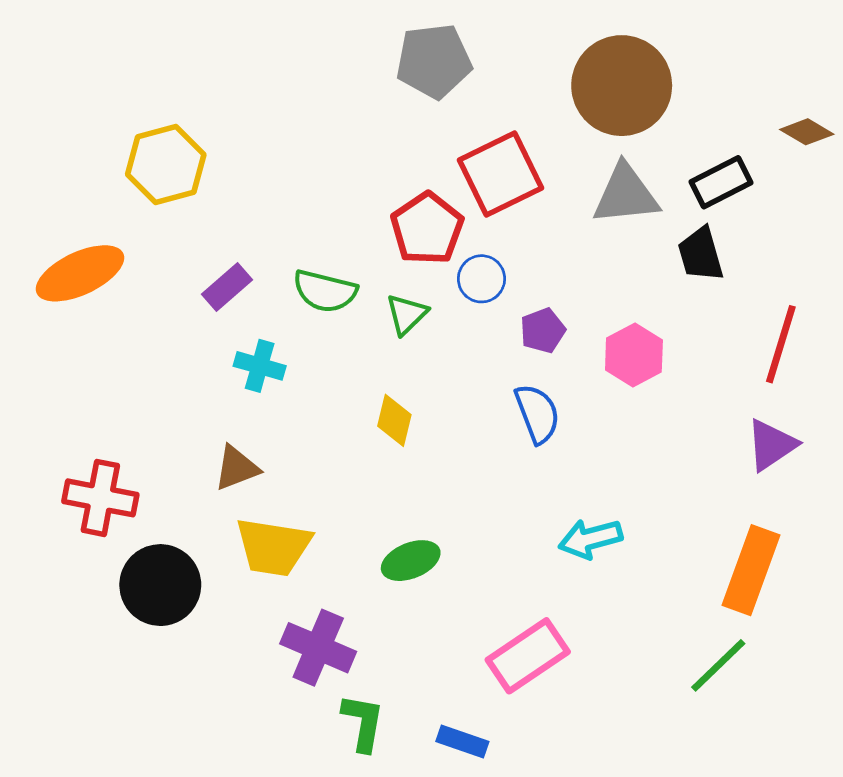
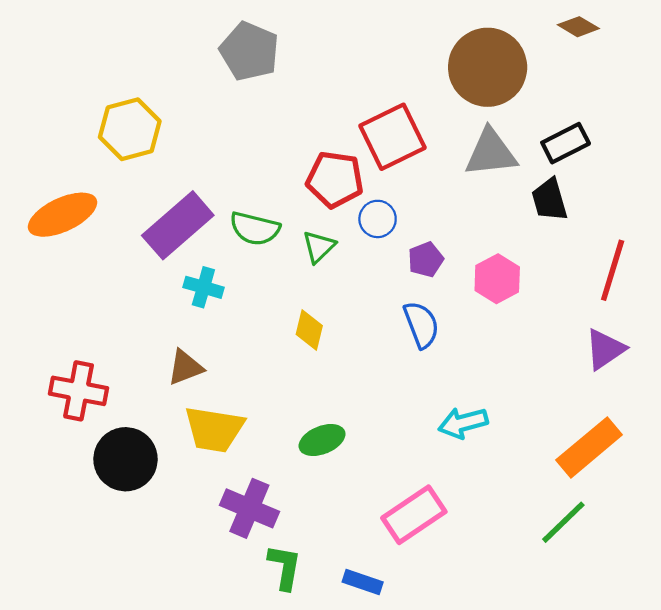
gray pentagon: (434, 61) -> (249, 51), moved, turned 30
brown diamond: (807, 132) -> (578, 27), moved
red pentagon: (427, 228) -> (335, 179), turned -30
purple rectangle: (227, 287) -> (178, 225), size x1.8
orange rectangle: (751, 570) -> (589, 447), turned 30

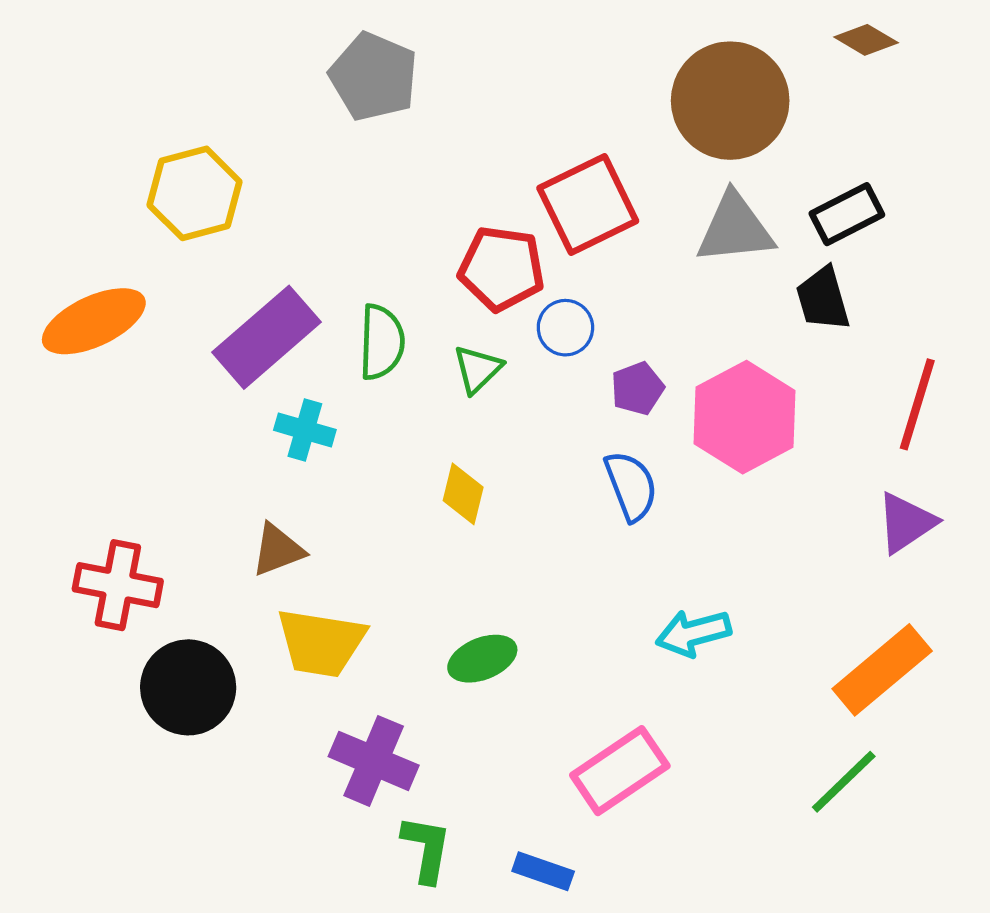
green semicircle: (255, 229) -> (382, 342), turned -102
pink hexagon: (497, 279) -> (745, 417), size x1.5

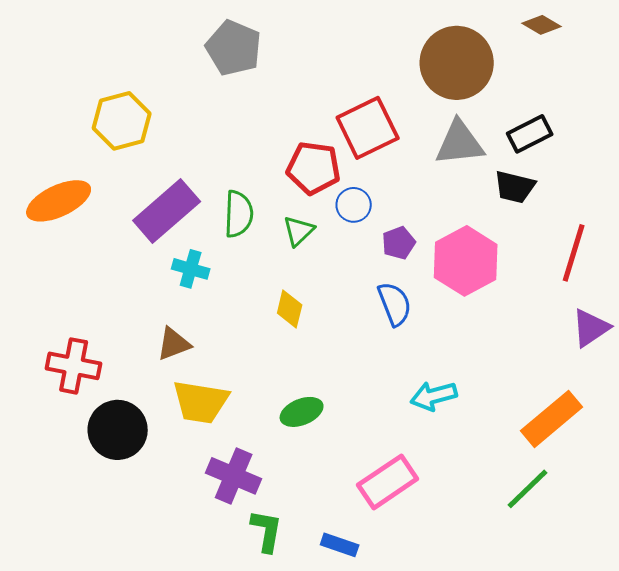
black trapezoid: (823, 299) -> (515, 187), turned -60
purple triangle: (906, 523) -> (591, 328), moved

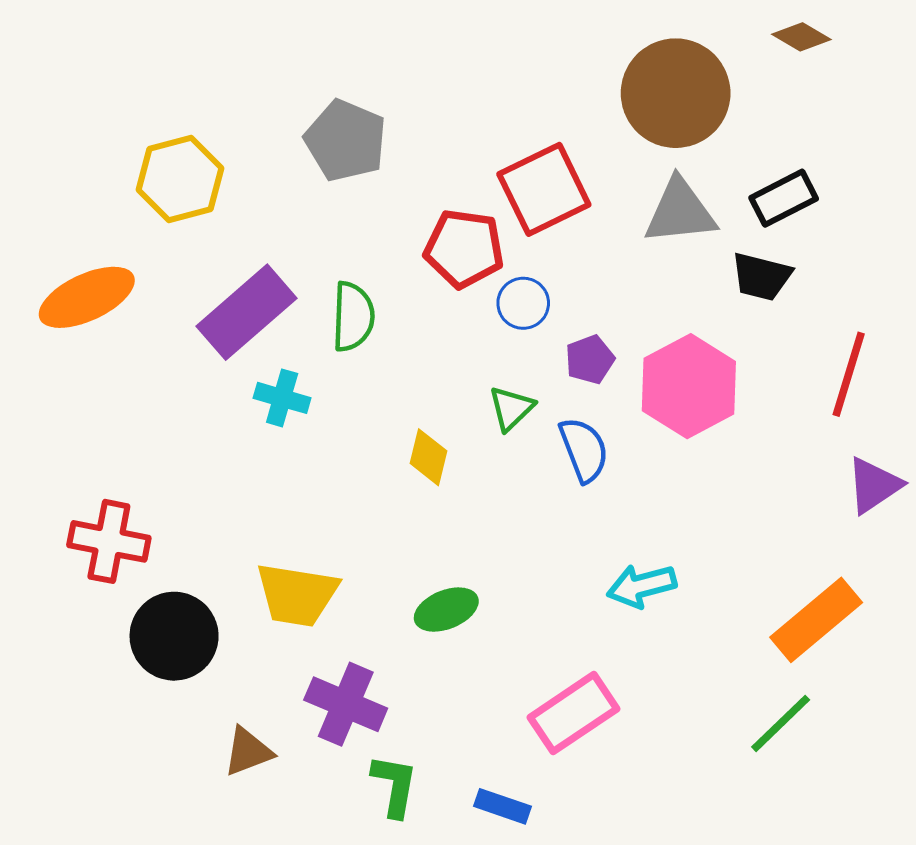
gray pentagon: (234, 48) -> (346, 141), moved
green triangle: (299, 231) -> (511, 408), moved
brown triangle: (174, 344) -> (248, 752), moved

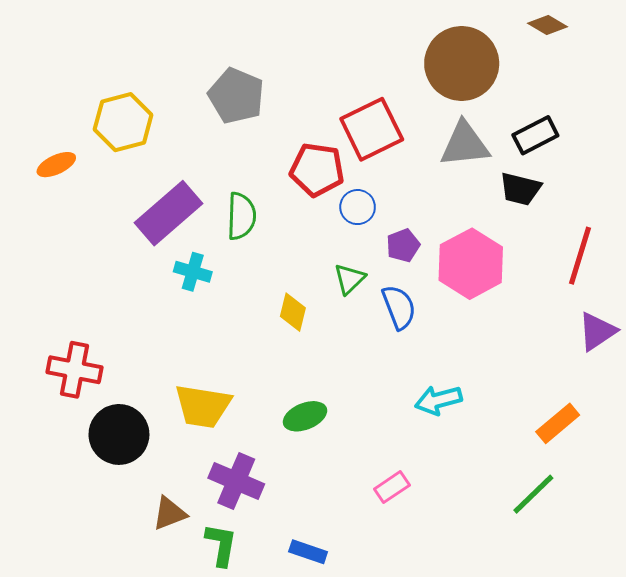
orange ellipse: (87, 297) -> (56, 165), moved, size x0.6
orange rectangle: (816, 620) -> (558, 423), size x0.7
pink rectangle: (574, 713) -> (392, 487), size x0.6
green L-shape: (394, 786) -> (221, 545), moved
blue rectangle: (502, 806) -> (308, 552), moved

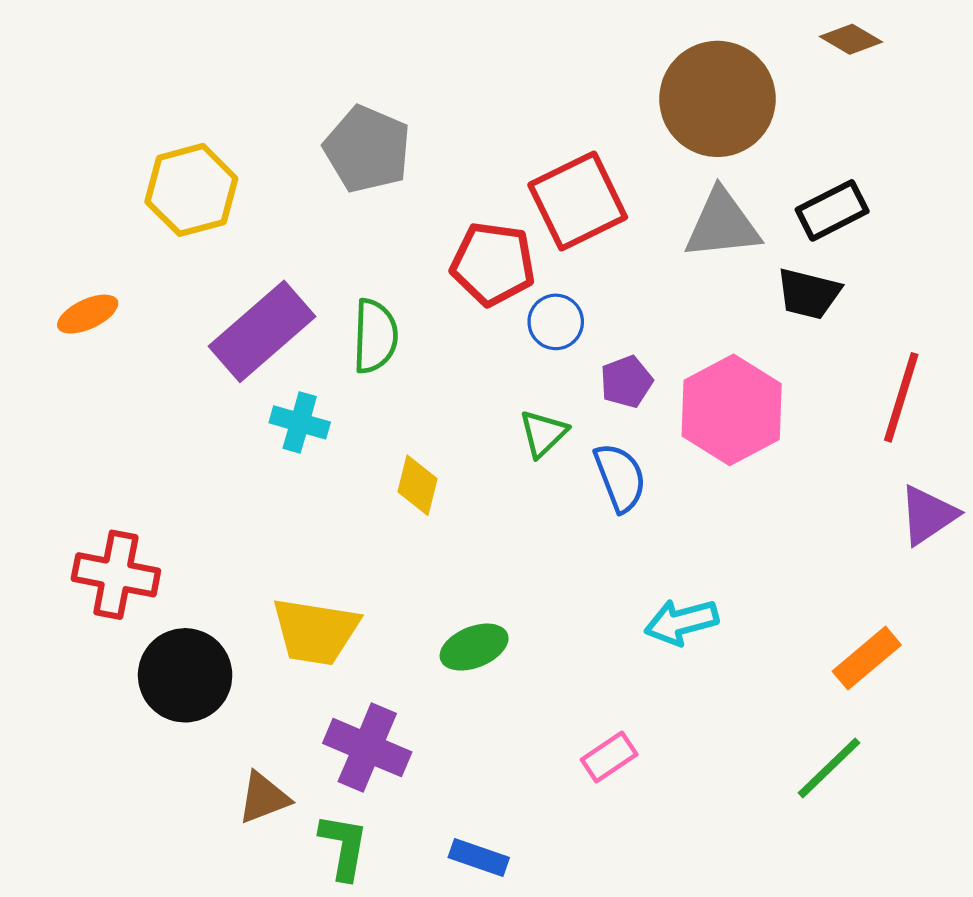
orange ellipse: (56, 165) -> (88, 314), moved
yellow diamond: (293, 312) -> (418, 485), moved

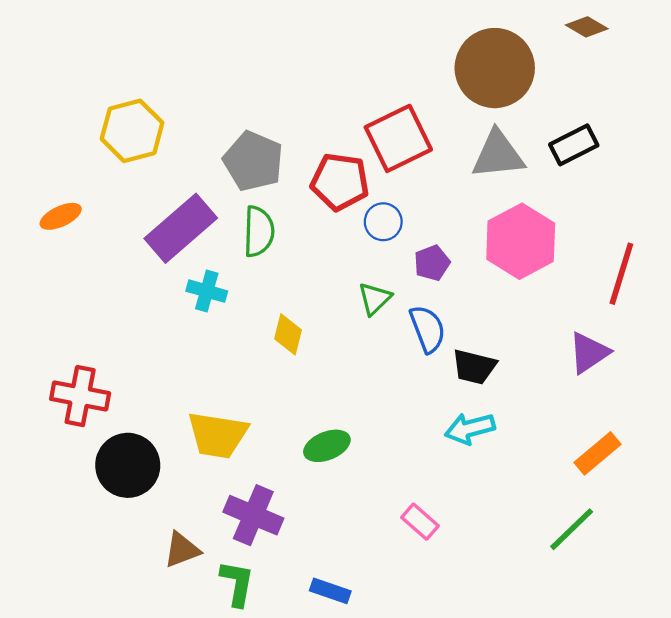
gray pentagon: (367, 149) -> (253, 161), moved
black trapezoid: (809, 294) -> (474, 367), moved
pink hexagon: (732, 410) -> (521, 241), moved
purple triangle: (928, 515) -> (589, 353), moved
pink rectangle: (609, 757) -> (420, 522), turned 75

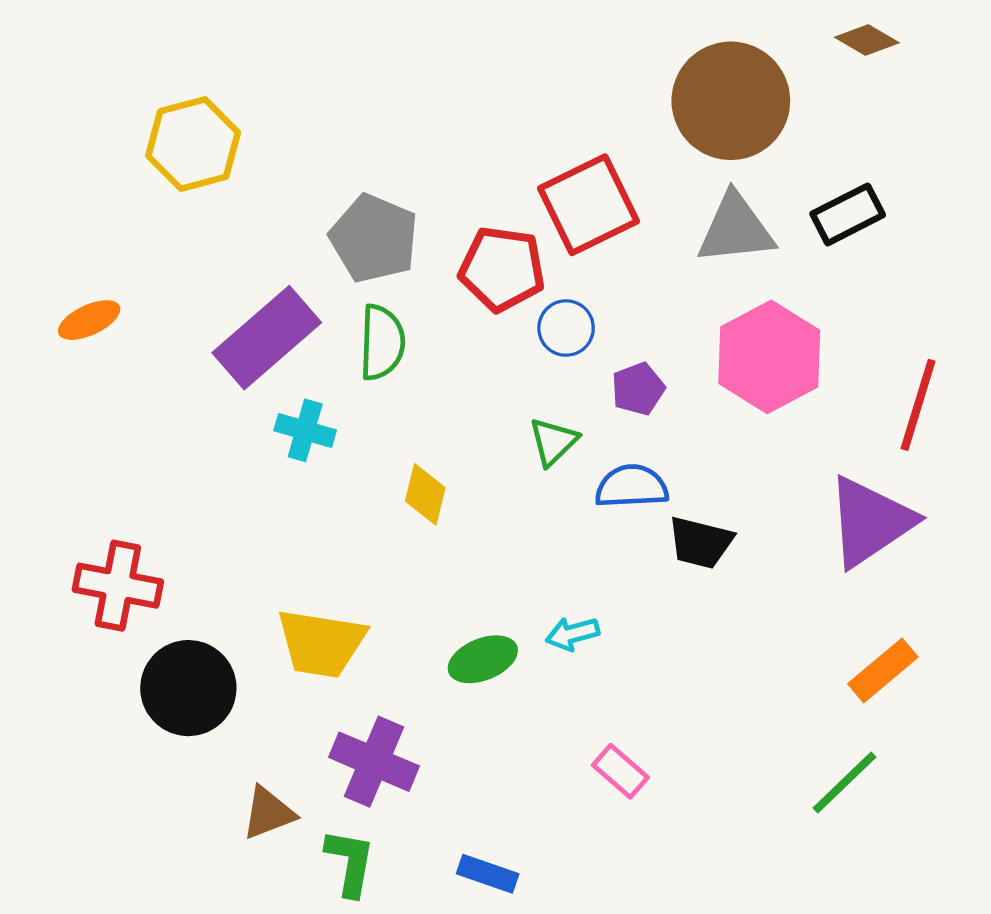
yellow hexagon: (132, 131) -> (193, 144), moved
blue semicircle: (428, 329) -> (632, 486), turned -72
purple triangle: (589, 353) -> (870, 522), size x1.5
cyan arrow: (470, 429) -> (572, 634), moved, size x0.7

